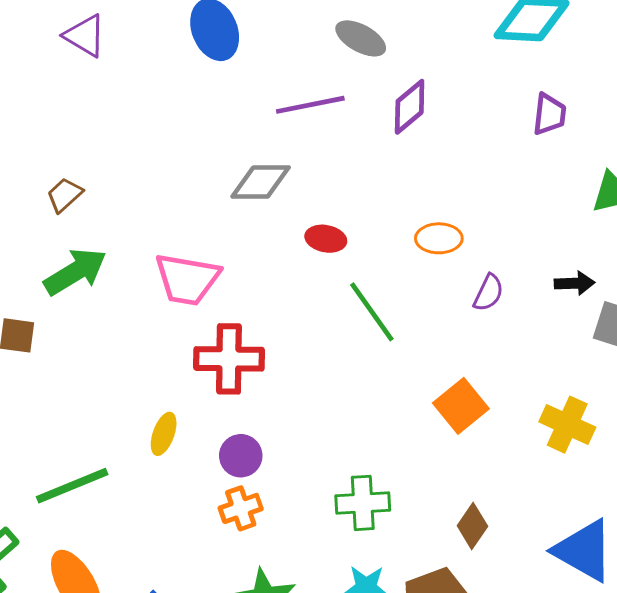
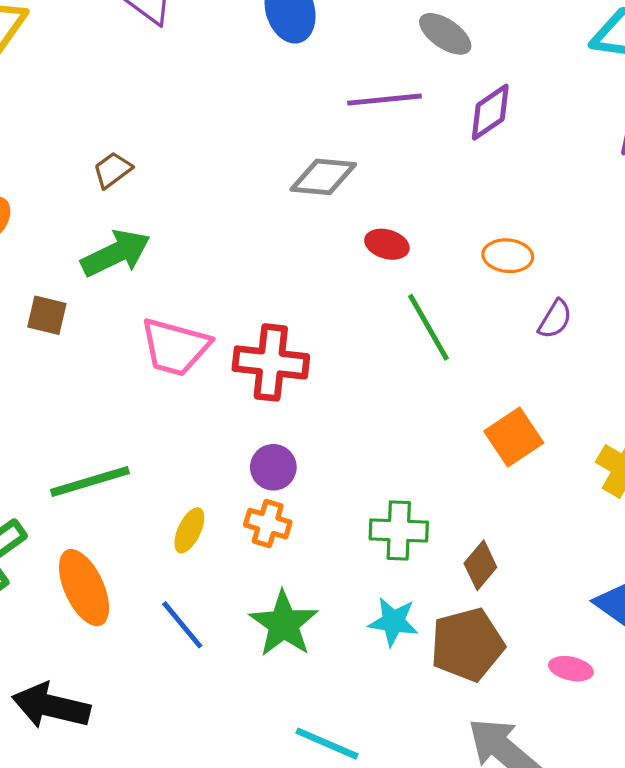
pink trapezoid: (187, 279) -> (175, 347), moved
yellow ellipse: (164, 434) -> (189, 530), moved
orange cross: (241, 508) -> (268, 524), turned 30
brown diamond: (472, 526) -> (480, 565), moved

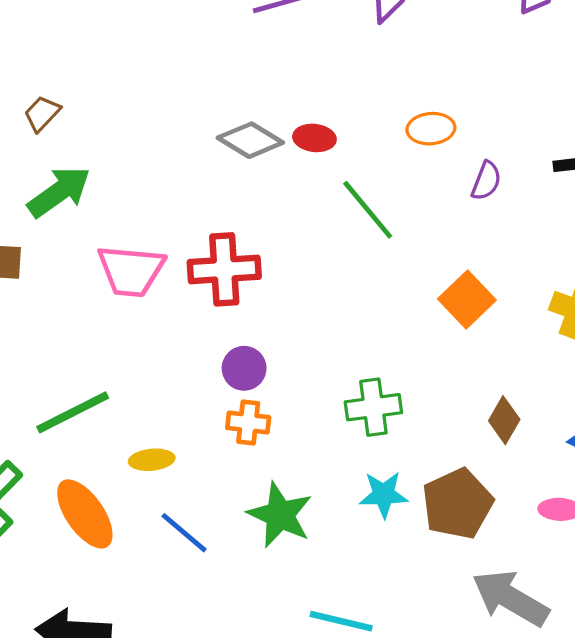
gray diamond: (323, 177) -> (250, 140), moved, turned 36
yellow ellipse: (189, 530) -> (152, 460), moved, turned 69
brown diamond: (480, 565) -> (504, 420), moved

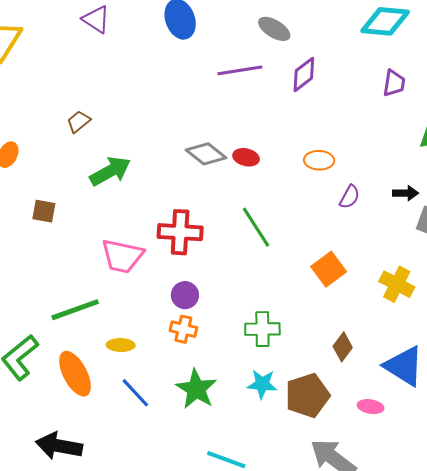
green arrow: (59, 192) -> (110, 171), moved
green line: (368, 210) -> (256, 227), moved
pink trapezoid: (131, 271) -> (122, 256), moved

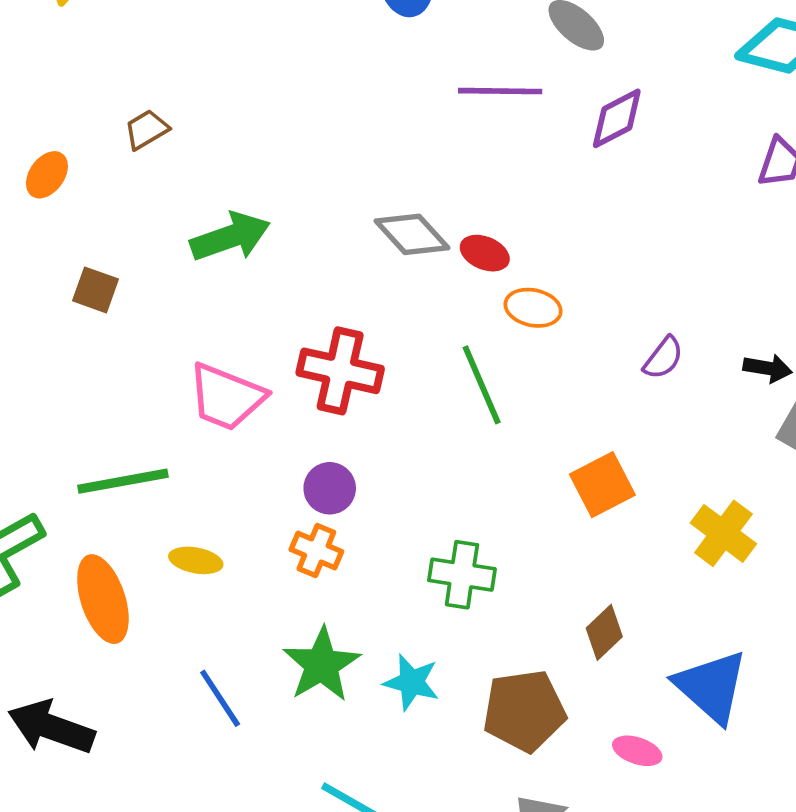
brown trapezoid: (79, 122) -> (146, 130), moved
orange ellipse: (319, 160) -> (533, 308), moved
cyan star: (262, 384) -> (412, 682), moved
blue line: (135, 393) -> (220, 698), moved

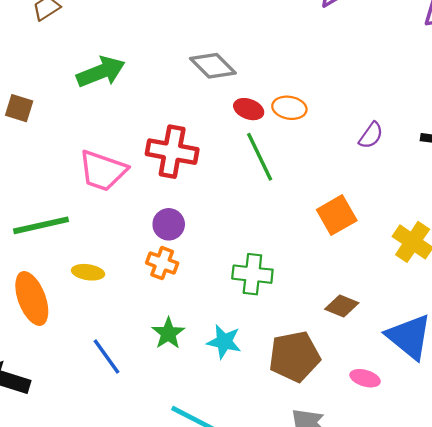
red ellipse: (485, 253) -> (249, 109), moved
brown diamond: (604, 632) -> (342, 306), turned 68
green star: (322, 665) -> (168, 333), size x0.7

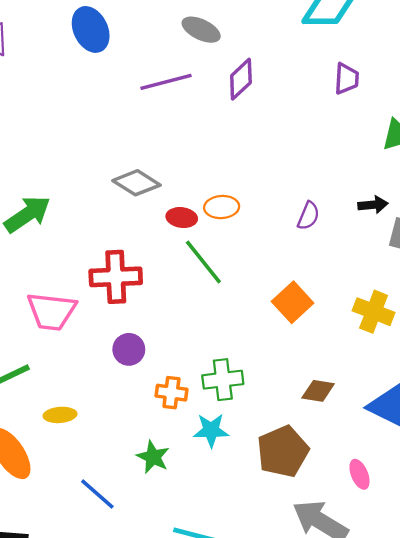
orange cross: (162, 263) -> (171, 393), moved
cyan star: (224, 342) -> (211, 430), moved
pink ellipse: (365, 378) -> (359, 474), moved, turned 64

